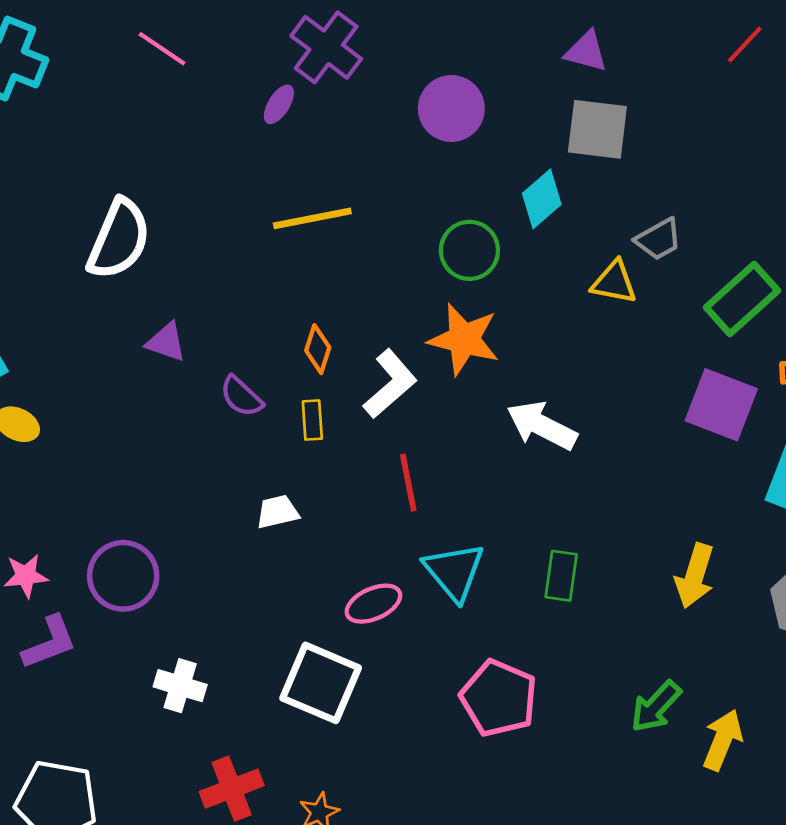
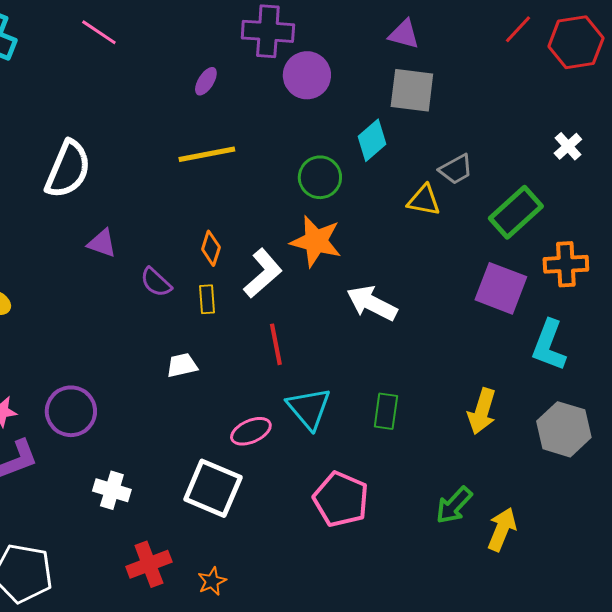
purple cross: (326, 47) -> (268, 31), moved, turned -33
purple ellipse: (279, 104) -> (206, 81), moved

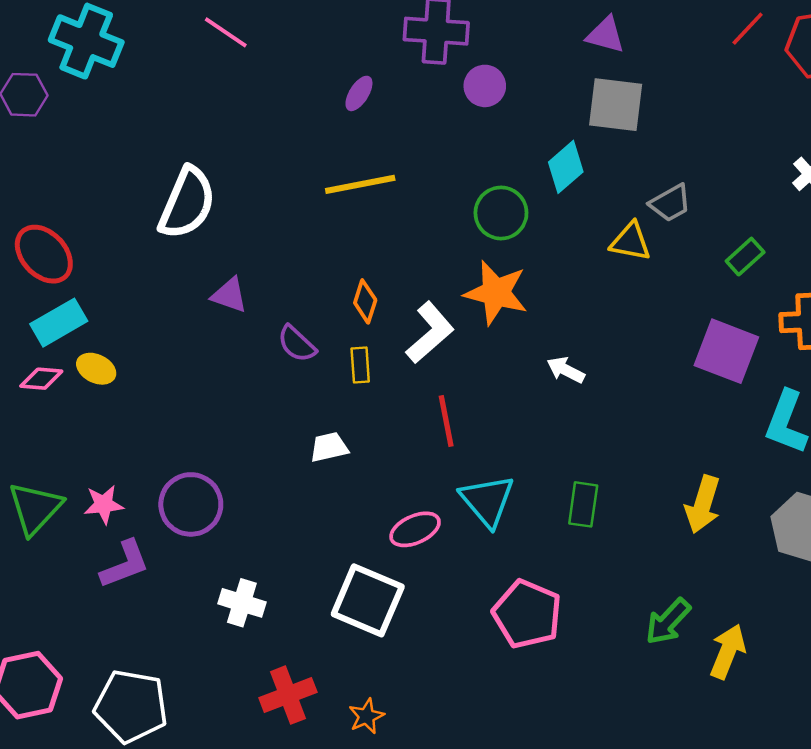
purple circle: (307, 75) -> (485, 86), size x0.7
green rectangle: (516, 212) -> (745, 257), size x0.6
white arrow: (372, 303) -> (566, 370), size x0.6

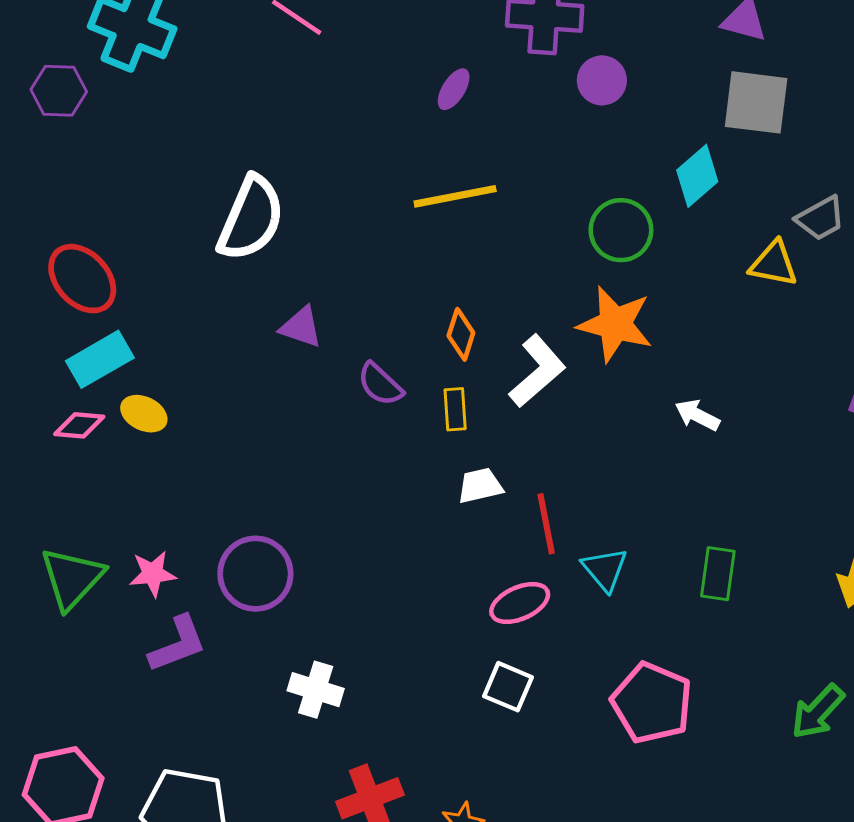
red line: (446, 421) -> (546, 524), moved
white trapezoid: (329, 447) -> (480, 486), moved
cyan triangle: (487, 501) -> (605, 569), size x0.7
white square: (368, 600) -> (508, 687), moved, size x0.6

